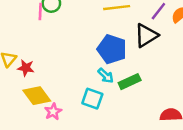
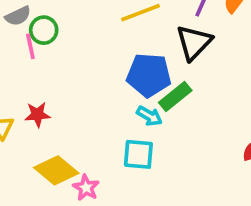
red star: (26, 68) -> (38, 115), moved
green rectangle: (130, 82) -> (175, 97), moved

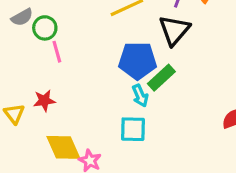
pink line: (30, 46) -> (57, 52), moved
cyan arrow: (149, 116) -> (140, 96), turned 40
yellow diamond: (56, 170) -> (63, 147), turned 30

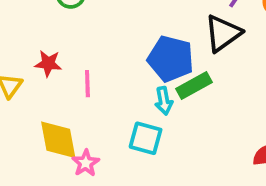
pink line: (57, 52) -> (87, 84), moved
red star: (44, 101) -> (48, 63), moved

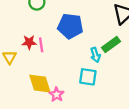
blue pentagon: (171, 59) -> (70, 26), moved
pink line: (87, 84) -> (41, 45), moved

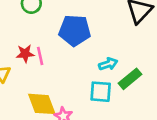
green rectangle: (111, 44) -> (130, 79), moved
cyan arrow: (95, 55) -> (108, 64), turned -88

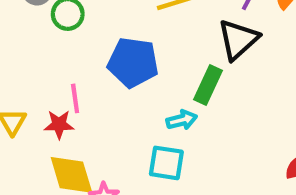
red star: (25, 54) -> (59, 124), moved
green rectangle: (130, 79) -> (208, 85), moved, turned -30

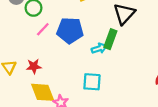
pink line: (75, 98) -> (43, 29), moved, turned 56
cyan arrow: (182, 120) -> (99, 48), moved

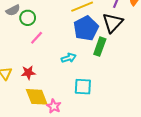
blue pentagon: (70, 30) -> (86, 28), moved, turned -30
cyan arrow: (99, 48) -> (69, 58), moved

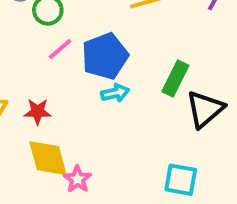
black triangle: (113, 23) -> (205, 109), moved
blue pentagon: (86, 28) -> (105, 56), moved
cyan square: (83, 87) -> (181, 180), moved

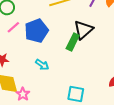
cyan arrow: (115, 93) -> (42, 65), moved, turned 48
black triangle: (205, 109) -> (83, 30), moved

